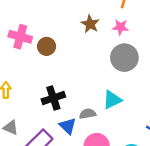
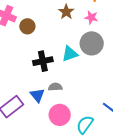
black cross: (53, 98) -> (43, 61), moved
cyan triangle: (112, 100) -> (70, 54), moved

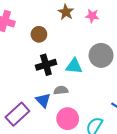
brown circle: (27, 26) -> (39, 34), moved
gray circle: (92, 43) -> (101, 55), moved
cyan triangle: (70, 54) -> (74, 66), moved, turned 30

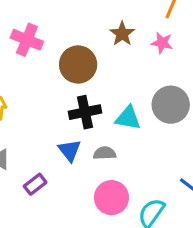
brown circle: (39, 34) -> (78, 65), size x1.5
blue triangle: (43, 100) -> (70, 150), moved
purple rectangle: (17, 114) -> (35, 184), size x0.6

